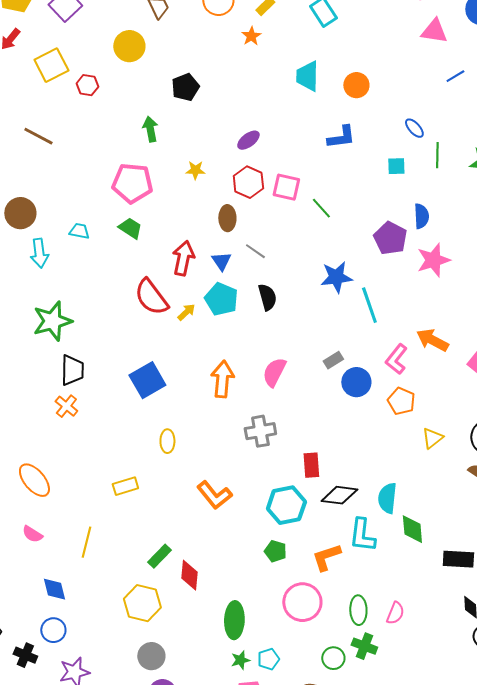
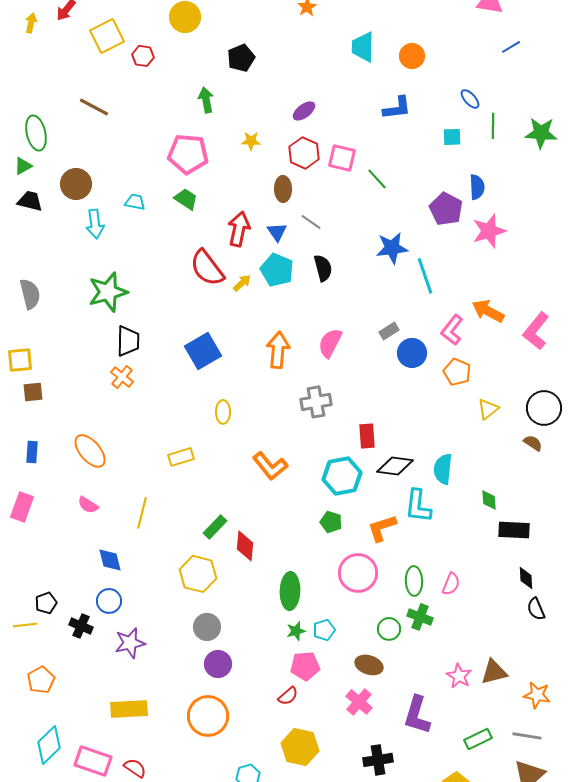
green diamond: (412, 529) -> (489, 500), moved, size x0.7

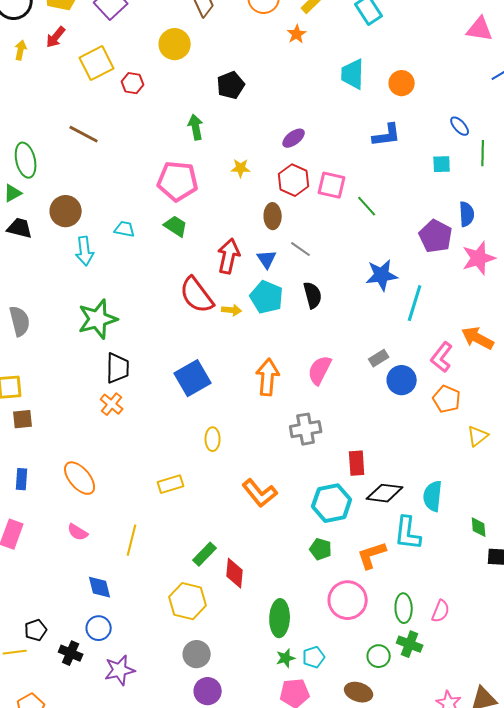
cyan line: (425, 276) -> (415, 303), turned 36
yellow arrow: (242, 283) -> (232, 310), turned 48

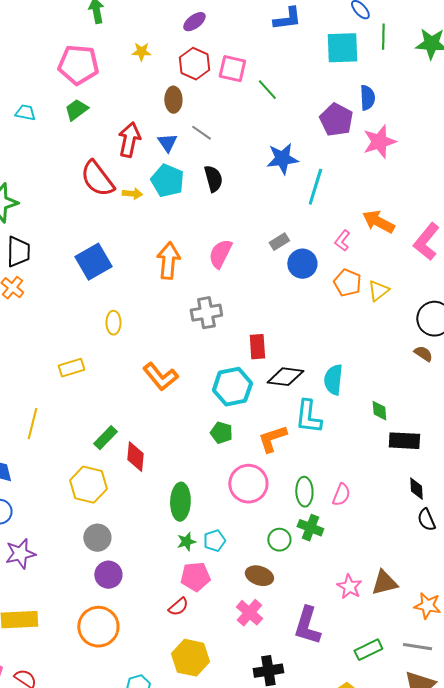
cyan square: (442, 164) -> (342, 48), size x1.8
green trapezoid: (176, 226) -> (76, 110), turned -70
pink L-shape: (442, 357) -> (342, 241), size x0.7
yellow triangle: (478, 436) -> (378, 291), moved

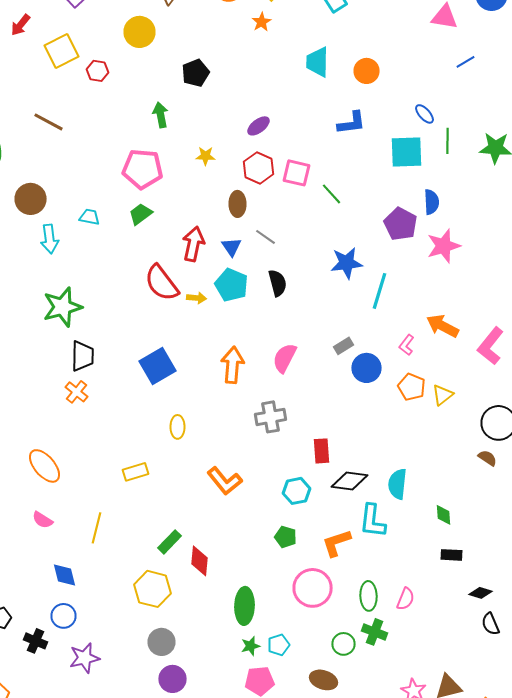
cyan hexagon: (232, 387) -> (296, 491), size x0.7
black rectangle: (404, 441) -> (452, 555), moved, size x0.7
black diamond: (416, 489) -> (480, 593), turned -70

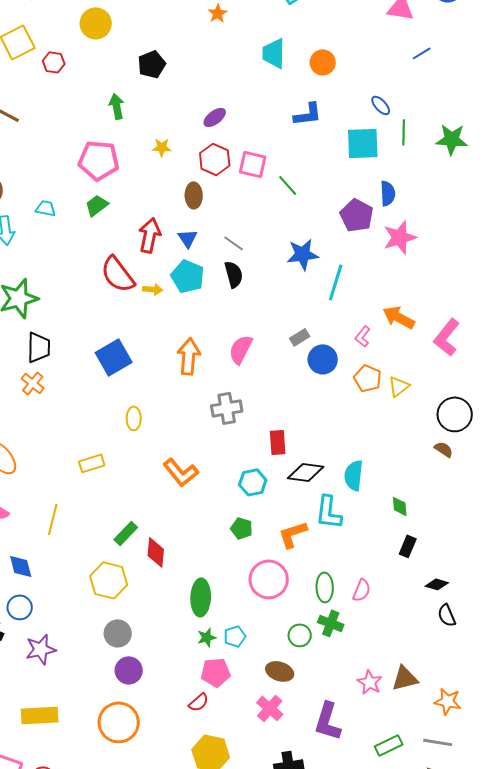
gray line: (266, 237) -> (234, 243), moved
black rectangle: (452, 555) -> (408, 546), turned -70

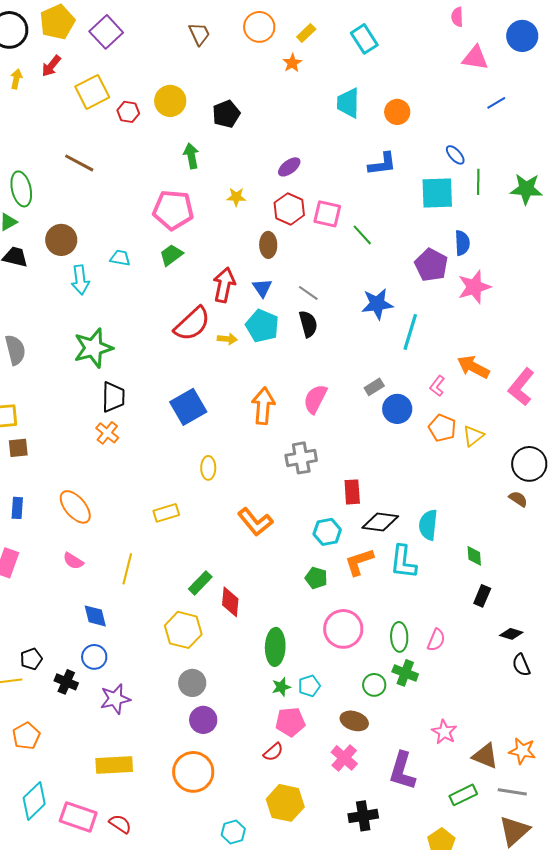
yellow circle: (96, 23) -> (170, 101), moved
red semicircle: (118, 274) -> (192, 324), turned -96
orange L-shape: (293, 534) -> (359, 562), moved
brown triangle: (405, 678) -> (485, 756), moved, turned 36

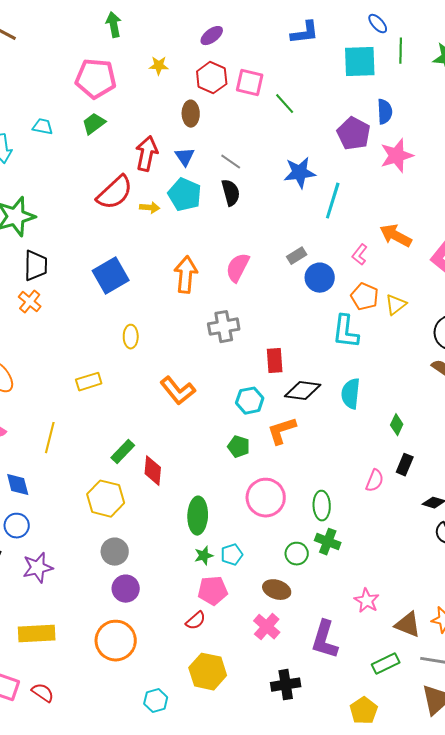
green diamond: (474, 556) -> (397, 425), turned 30
cyan L-shape: (403, 562) -> (346, 332), moved
pink semicircle: (436, 640) -> (375, 481), moved

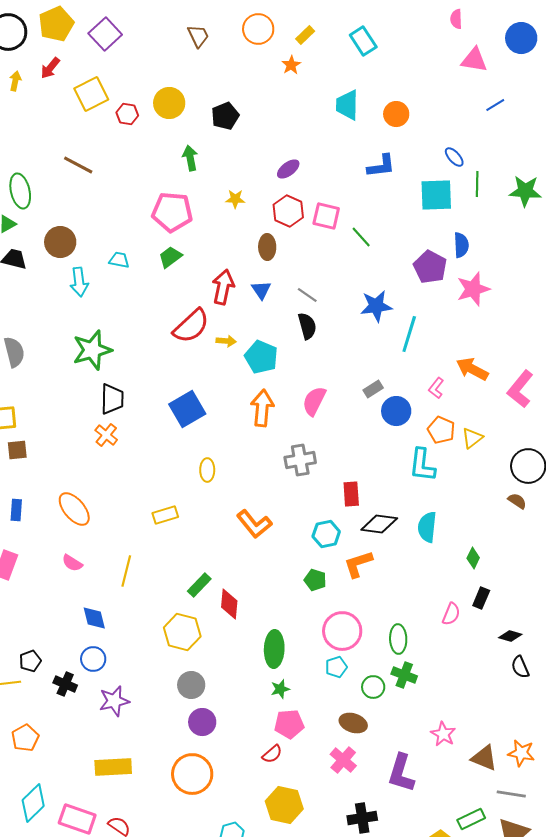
cyan pentagon: (185, 195) -> (261, 357), moved
cyan pentagon: (232, 555) -> (336, 667), moved
green rectangle: (386, 664) -> (471, 819), moved

